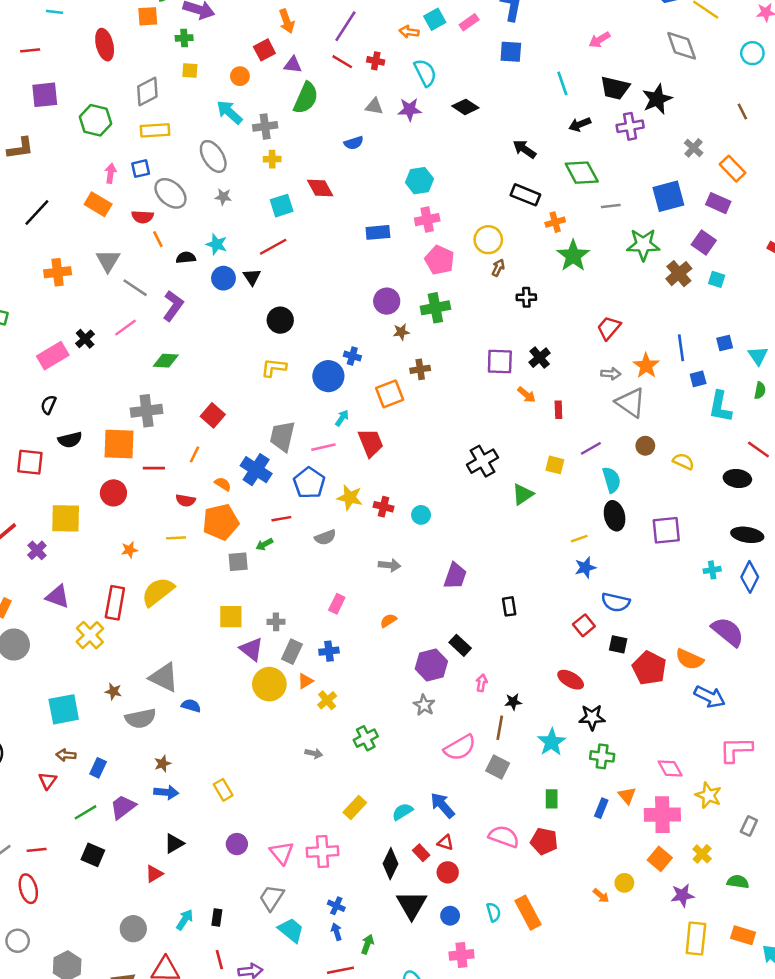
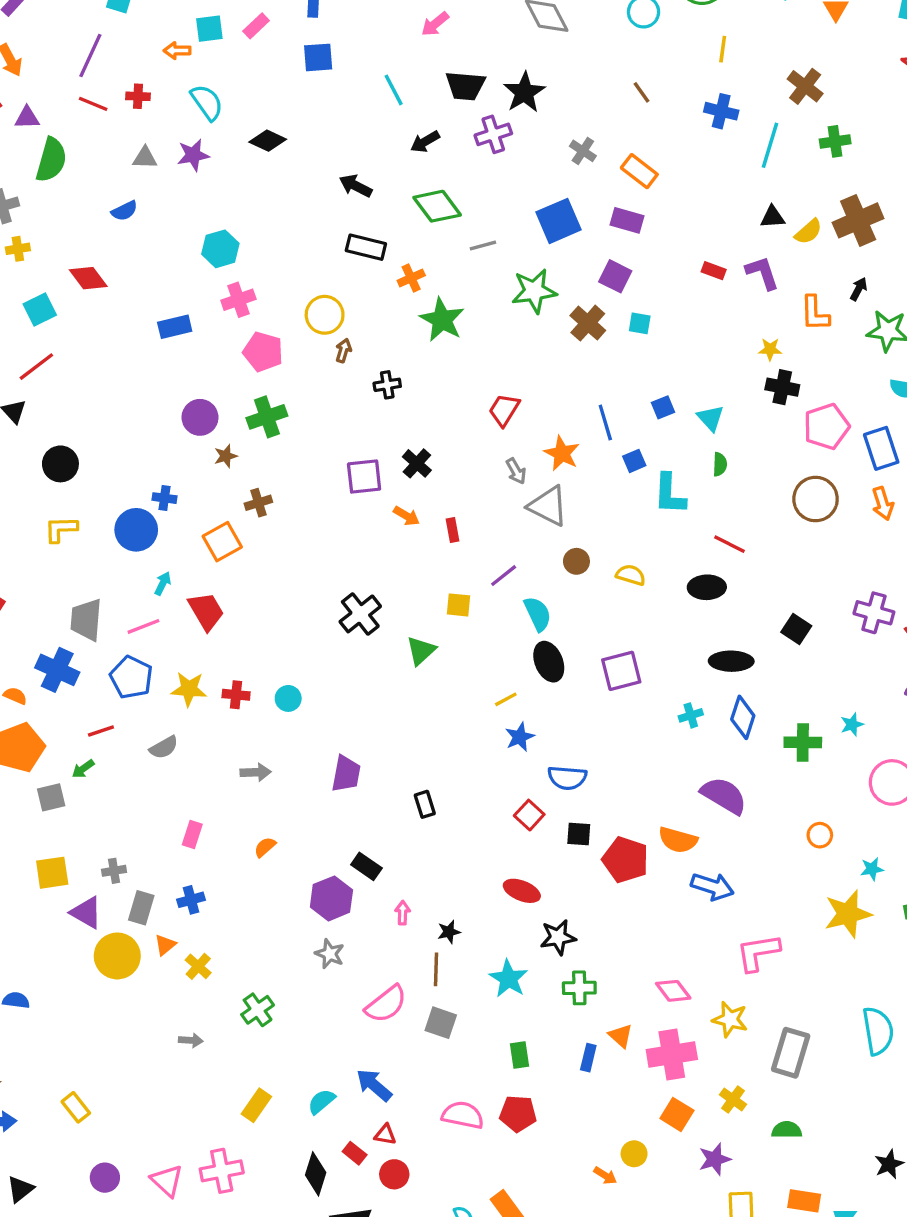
cyan square: (435, 19) -> (209, 29), turned 30
gray arrow: (611, 374) -> (516, 471), turned 66
gray rectangle: (749, 826) -> (791, 1053), size x1.8

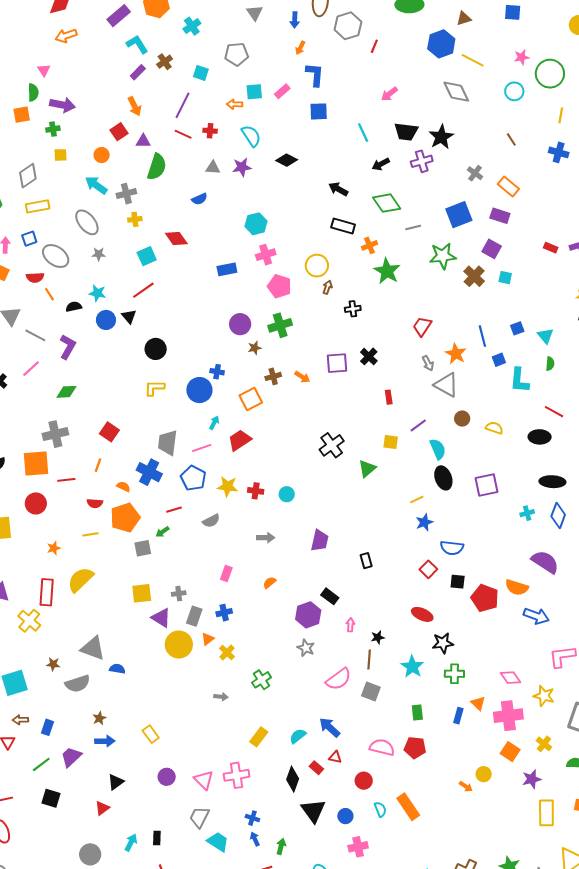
orange arrow: (406, 516) -> (302, 377), moved
red trapezoid: (206, 611) -> (240, 440), turned -95
red circle: (394, 1174) -> (364, 781), moved

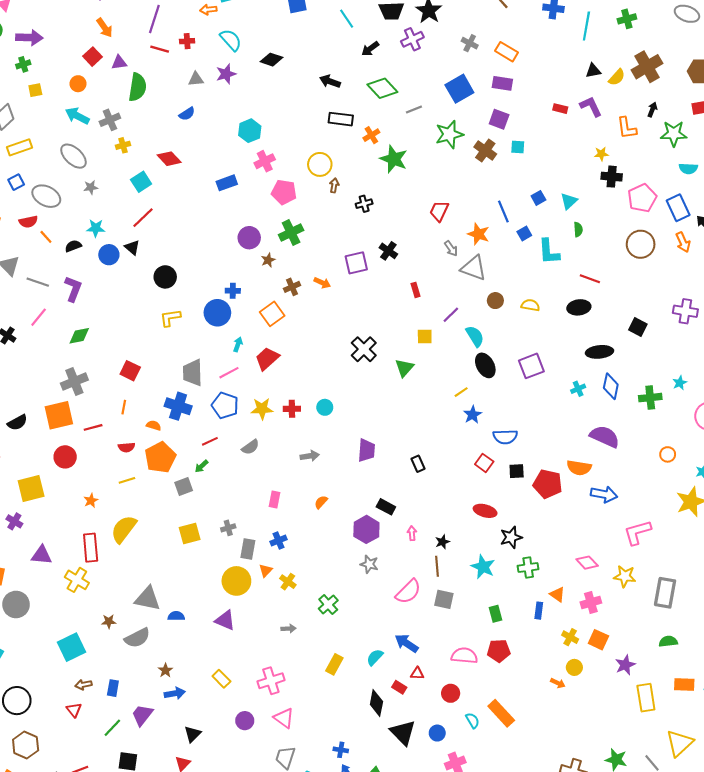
cyan triangle: (545, 336) -> (569, 201), turned 36
purple triangle: (161, 618) -> (225, 620), moved
pink cross: (508, 716) -> (591, 603), size x0.7
yellow cross: (544, 744) -> (570, 637), moved
pink cross: (237, 775) -> (271, 681), moved

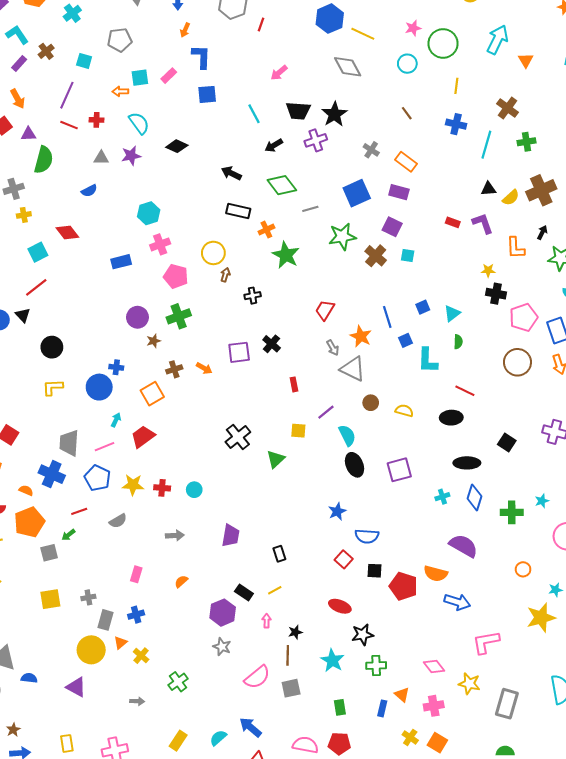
yellow line: (461, 392) -> (275, 590), moved
gray square: (444, 599) -> (291, 688), turned -30
yellow rectangle: (221, 679) -> (67, 743), turned 30

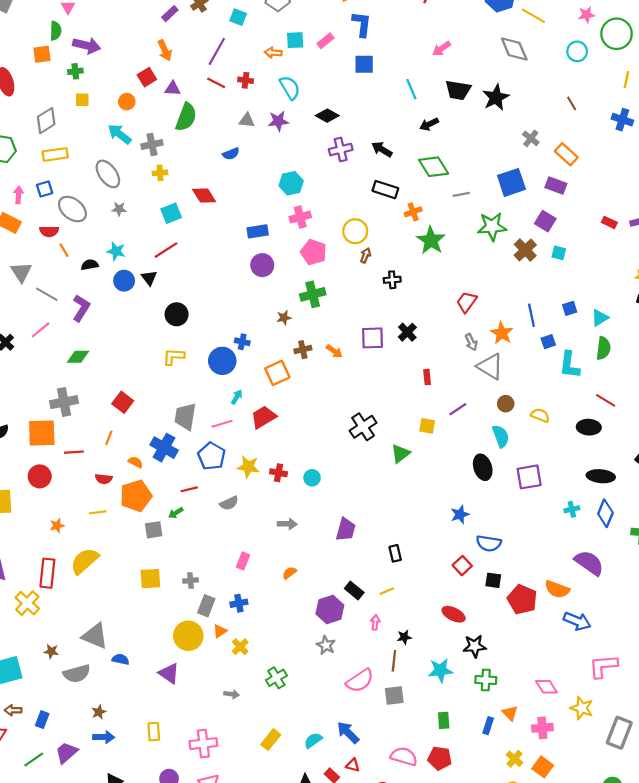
purple cross: (316, 140) -> (341, 150), moved
purple circle: (137, 317) -> (262, 265), moved
green semicircle: (458, 342) -> (603, 348), size x1.5
cyan semicircle: (347, 435) -> (501, 436), moved
cyan star: (332, 660) -> (440, 670), turned 30

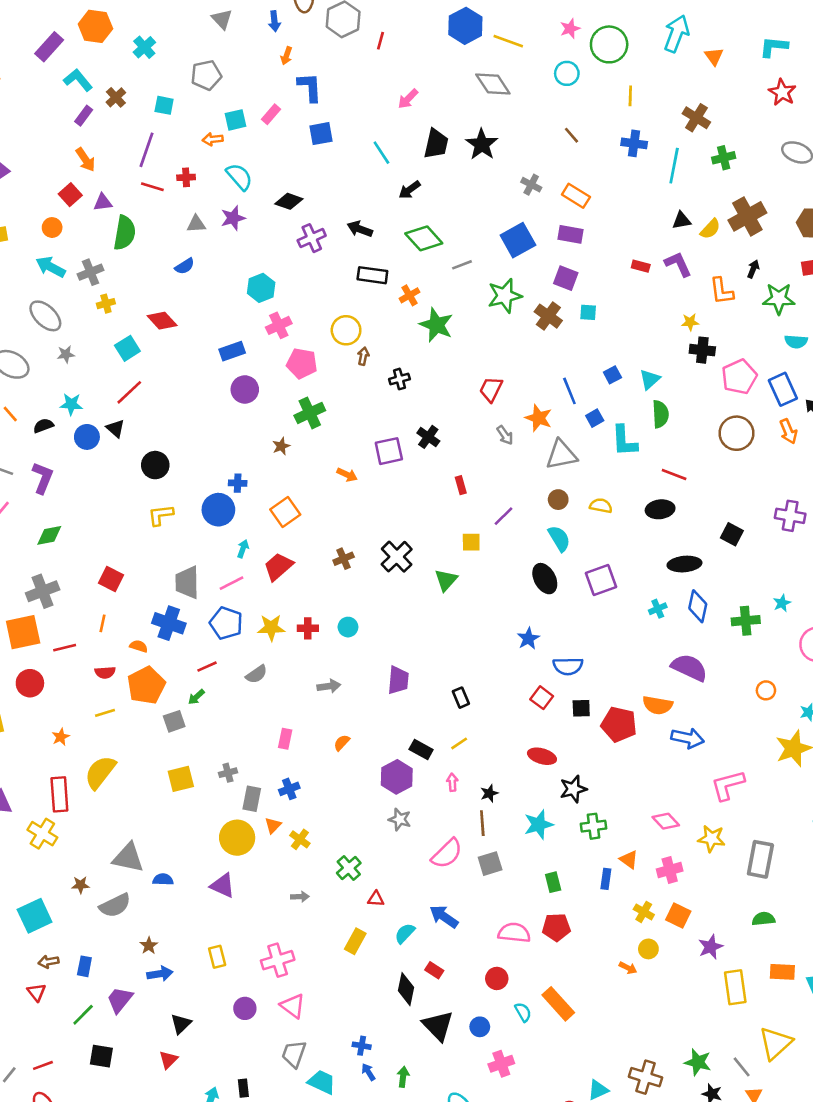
black trapezoid: (458, 90) -> (436, 144), turned -76
brown cross: (303, 350) -> (344, 559), moved
gray triangle: (490, 366) -> (561, 455), moved, turned -32
red triangle: (353, 765) -> (376, 899), moved

